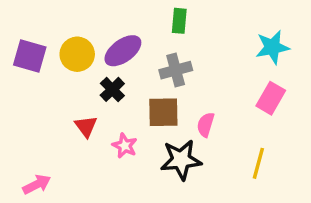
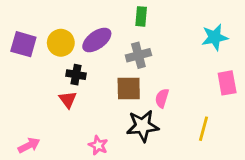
black cross: (112, 89) -> (76, 75), moved, turned -36
pink rectangle: (271, 98) -> (227, 83), moved, turned -40
pink star: (125, 146) -> (98, 145), moved

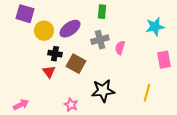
purple square: (23, 44) -> (25, 14), moved
brown square: (129, 88) -> (76, 64), moved, turned 30
pink semicircle: (162, 98) -> (120, 48), moved

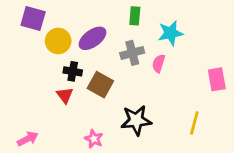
cyan star: (155, 27) -> (171, 33), moved

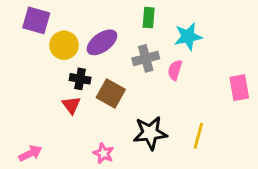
yellow line: (194, 123) -> (198, 136), moved

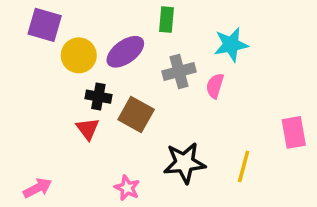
green rectangle: (149, 18) -> (167, 20), moved
pink rectangle: (239, 88) -> (294, 132), moved

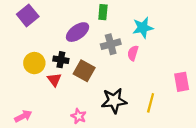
purple square: (45, 25) -> (28, 15), turned 35
yellow circle: (79, 55) -> (34, 63), moved

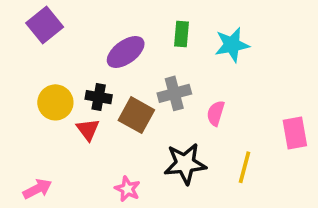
green rectangle: (103, 12) -> (181, 34), moved
gray cross: (111, 44) -> (174, 93), moved
pink semicircle: (133, 53) -> (216, 113), moved

